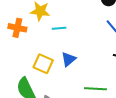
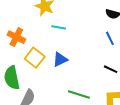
orange cross: (17, 28) -> (16, 37), moved

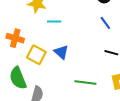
blue triangle: (60, 59) -> (61, 52), turned -42

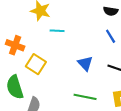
blue triangle: (61, 52) -> (85, 63), moved

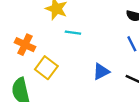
blue triangle: (85, 63) -> (101, 72), turned 42

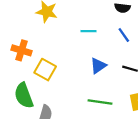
cyan line: (73, 33) -> (88, 31), moved

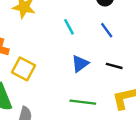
cyan line: (88, 31) -> (69, 27), turned 63

